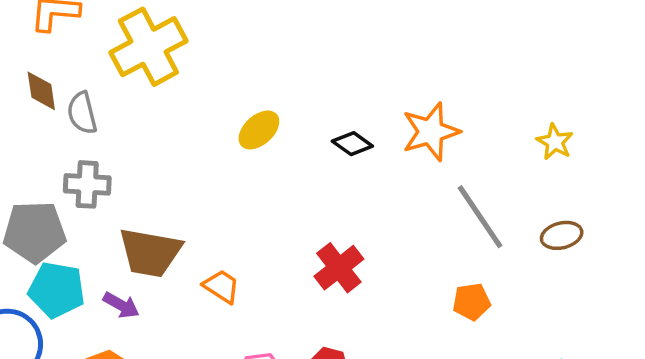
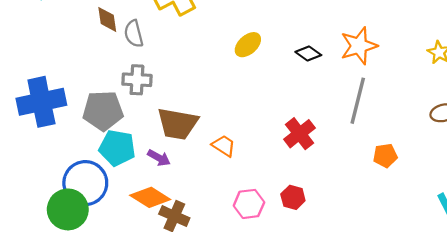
gray line: (480, 217) -> (358, 101), moved, turned 48

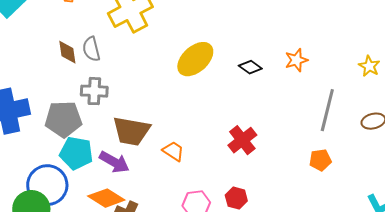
brown diamond: (107, 19) -> (67, 52), moved
yellow ellipse: (248, 45) -> (195, 59), size x1.5
orange star: (359, 46) -> (296, 60), size x0.7
gray line: (358, 101) -> (327, 110), moved
purple arrow: (159, 158) -> (114, 162), size x1.4

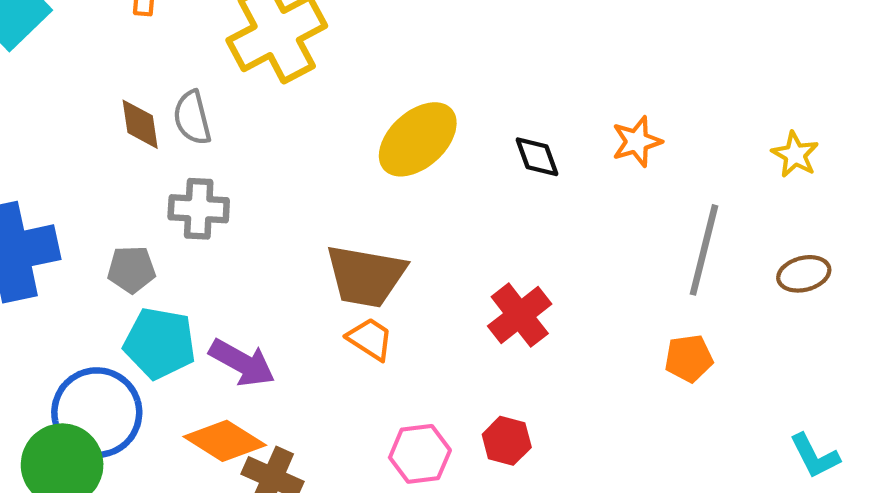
black diamond: (250, 67) -> (537, 157), turned 35
gray pentagon: (63, 119) -> (131, 269), size x0.6
brown trapezoid: (131, 131) -> (366, 276), moved

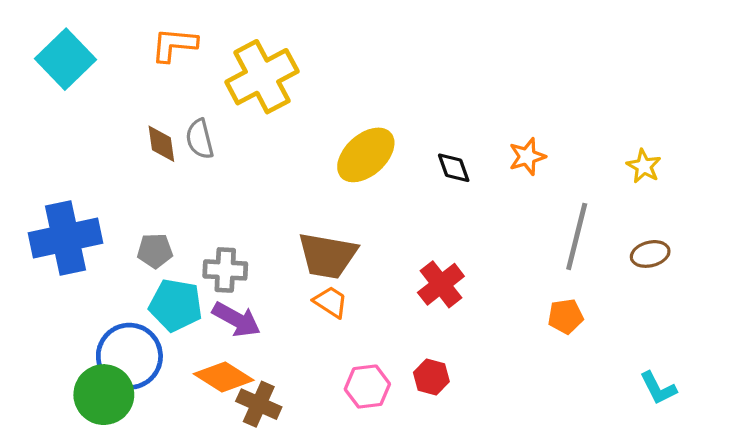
gray cross: (199, 209) -> (225, 270), moved

